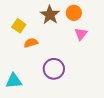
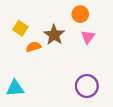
brown star: (50, 15) -> (54, 35), moved
purple circle: (54, 69) -> (87, 86), moved

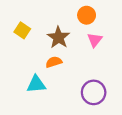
orange semicircle: (33, 47) -> (54, 62), moved
cyan triangle: (15, 88) -> (36, 84), moved

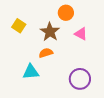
orange circle: (87, 15) -> (66, 13), moved
pink triangle: (95, 40) -> (81, 34), turned -40

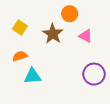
orange semicircle: (46, 53) -> (20, 56), moved
purple circle: (80, 79) -> (94, 74), moved

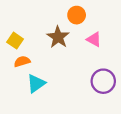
yellow square: (20, 27) -> (15, 41), moved
cyan triangle: (33, 76) -> (36, 83), turned -30

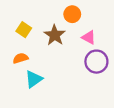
yellow square: (15, 41) -> (24, 30), moved
purple circle: (103, 81) -> (96, 62), moved

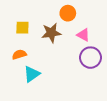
yellow square: (24, 30) -> (22, 28), turned -32
brown star: (55, 35) -> (51, 33), turned 30

